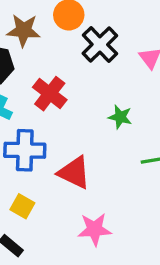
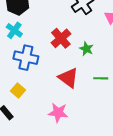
red cross: (50, 94) -> (61, 38), moved
red triangle: (74, 173) -> (68, 78), moved

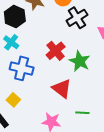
green star: (86, 49) -> (80, 61), size x1.5
green line: (101, 78) -> (82, 113), moved

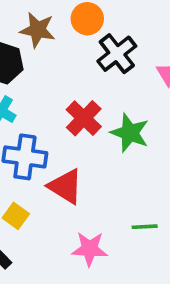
red triangle: (62, 89) -> (65, 186), moved

